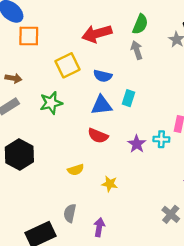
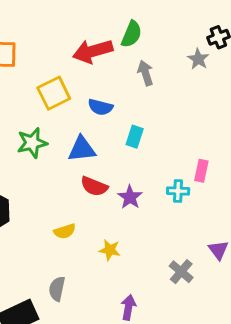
green semicircle: (140, 24) -> (131, 34), moved
blue triangle: (102, 105) -> (82, 149), moved
purple star: (137, 144) -> (130, 197), moved
gray cross: (171, 214) -> (181, 272), moved
purple arrow: (99, 227) -> (128, 307), moved

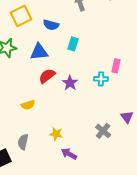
red semicircle: (94, 186) -> (47, 76), turned 120
yellow star: (110, 250) -> (56, 134), moved
purple arrow: (128, 307) -> (69, 154), turned -70

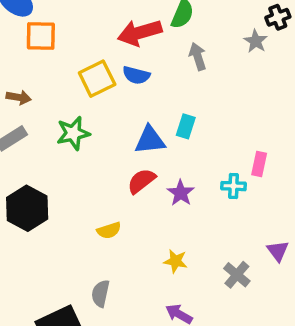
blue semicircle: (51, 25) -> (136, 75), moved
blue triangle: (39, 52) -> (150, 140), moved
yellow star: (56, 134) -> (176, 261), moved

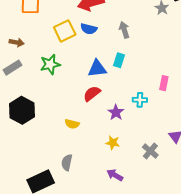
gray arrow: (198, 56) -> (124, 30), moved
cyan cross: (233, 186) -> (140, 100), moved
purple star: (181, 193) -> (116, 112), moved
yellow semicircle: (109, 230) -> (72, 124), turned 32

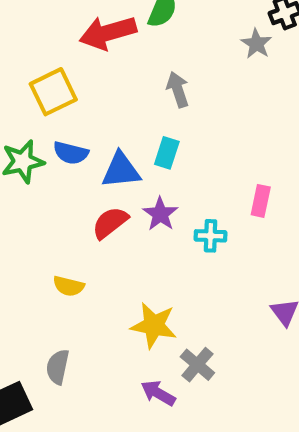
blue semicircle: (89, 29) -> (71, 153), moved
purple star: (116, 112) -> (160, 214), moved
yellow star: (113, 143) -> (154, 325), size x1.5
gray cross: (150, 151) -> (197, 365), moved

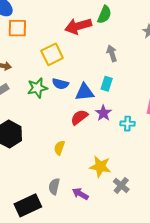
yellow semicircle: (69, 286) -> (59, 148), turned 96
purple arrow: (158, 393) -> (80, 194), moved

